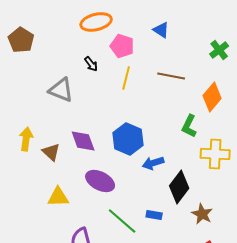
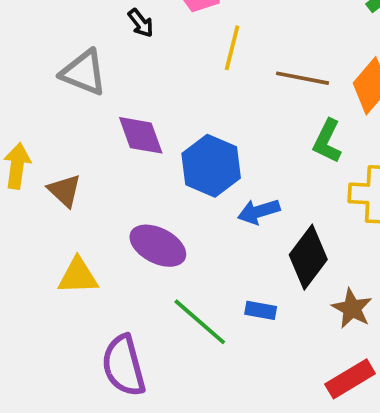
brown line: (171, 76) -> (302, 78), moved
yellow line: (126, 78) -> (232, 48), moved
purple diamond: (83, 141) -> (141, 135), moved

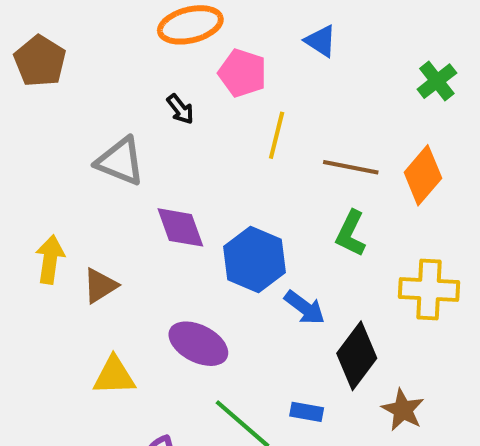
green L-shape: (327, 141) -> (351, 233), moved
brown triangle: (65, 190) -> (100, 286), turned 45
blue arrow: (259, 211) -> (305, 308), turned -126

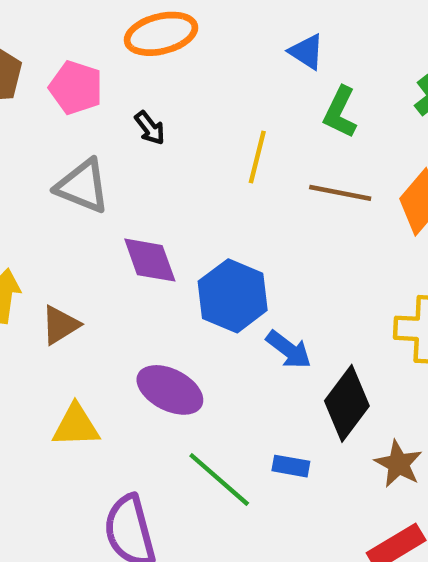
pink pentagon: (242, 73) -> (76, 88), moved
green L-shape: (351, 233) -> (340, 112), moved

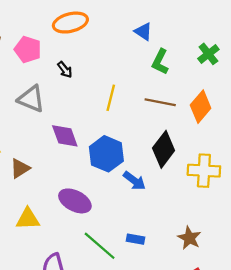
yellow line: (257, 157) -> (111, 98), moved
black diamond: (347, 403) -> (164, 149), moved

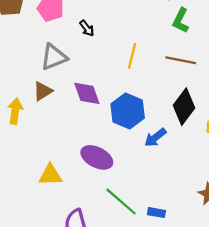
gray triangle: (31, 99) -> (54, 57), turned -44
brown triangle: (20, 168) -> (43, 91), moved
blue arrow: (134, 181) -> (155, 138), turned 105
blue rectangle: (136, 239) -> (156, 213), moved

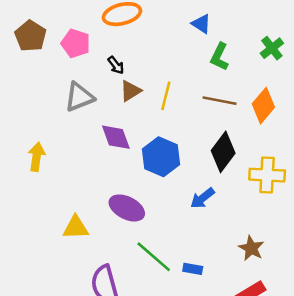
brown triangle: (43, 91) -> (130, 91), moved
blue arrow: (155, 138) -> (202, 198), moved

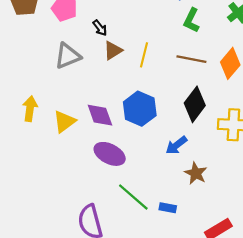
purple diamond: (116, 137) -> (100, 115), moved
yellow triangle: (76, 227) -> (64, 122), moved, turned -35
brown star: (251, 248) -> (196, 173), moved

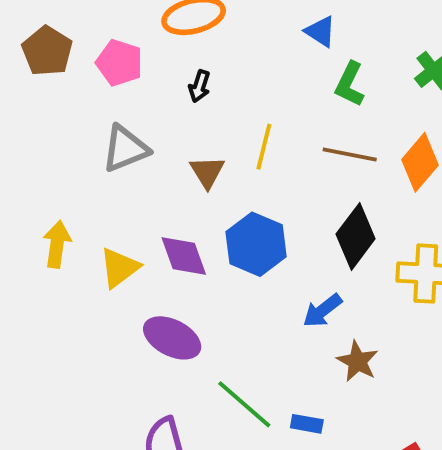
black arrow: (100, 28) -> (199, 86), moved, turned 56
brown triangle: (113, 51) -> (207, 172), moved, turned -30
purple ellipse: (110, 154) -> (172, 338), moved

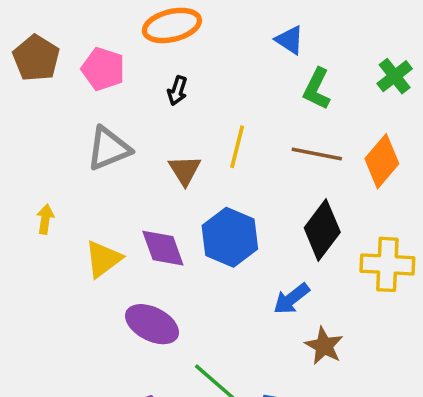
yellow arrow: (57, 244) -> (45, 219), moved, size x0.7

